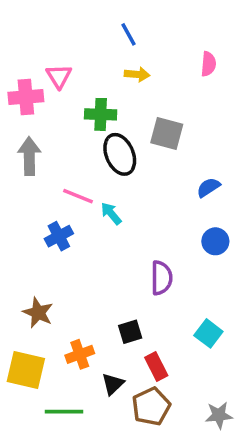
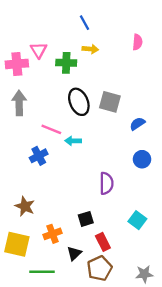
green cross: (101, 114) -> (66, 63), moved
gray square: (167, 134) -> (110, 102), moved
cyan arrow: (111, 214) -> (73, 141), turned -49

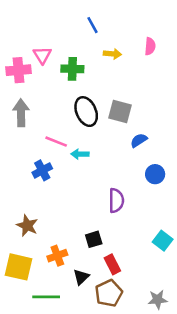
yellow arrow: (90, 49) -> (112, 54), moved
blue semicircle: (137, 124) -> (139, 140), moved
cyan square: (137, 220) -> (163, 241), moved

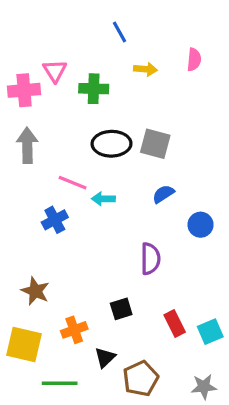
black ellipse: (86, 112) -> (111, 144), turned -68
blue semicircle: (139, 140) -> (163, 194), moved
cyan square: (163, 241) -> (210, 332), moved, turned 30
red rectangle: (112, 264) -> (175, 323), moved

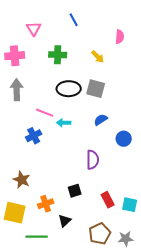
yellow arrow: (145, 69) -> (98, 57), moved, turned 40
pink triangle: (55, 71) -> (34, 29), moved
cyan square: (210, 332) -> (130, 205), turned 35
brown pentagon: (141, 379) -> (100, 234), moved

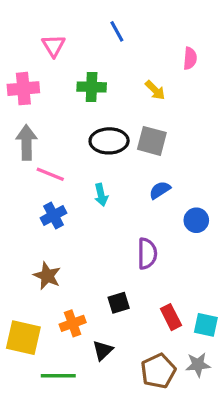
pink line: (45, 113) -> (50, 174), moved
cyan arrow: (64, 123) -> (101, 195), turned -104
brown star: (22, 180) -> (47, 276), moved
gray star: (126, 239) -> (198, 365), moved

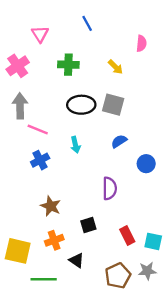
pink cross: (23, 89) -> (18, 66), turned -30
brown star: (47, 276) -> (51, 206), moved
black triangle: (103, 350) -> (77, 260), turned -42

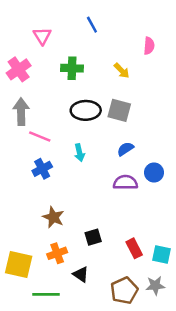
purple semicircle: (110, 188) -> (125, 182), moved, turned -90

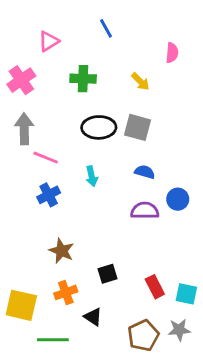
pink triangle: (42, 36) -> (49, 41), turned 30
blue semicircle: (125, 149) -> (145, 172), turned 49

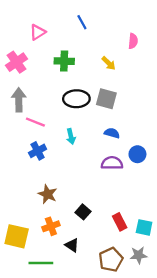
black square: (107, 274) -> (83, 212), turned -32

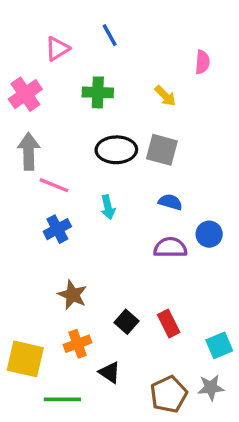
blue line: (82, 22) -> (110, 35), moved
red rectangle: (120, 222) -> (169, 323), moved
cyan square: (144, 227) -> (219, 345), turned -35

